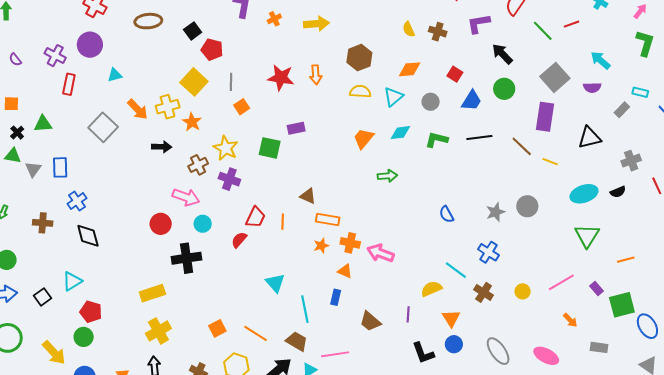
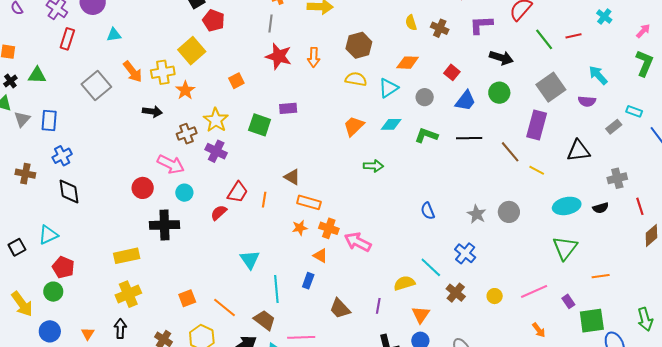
black arrow: (502, 54) -> (501, 58), turned 145
gray line: (231, 82) -> (270, 23), moved
gray star: (495, 212) -> (477, 214), turned -30

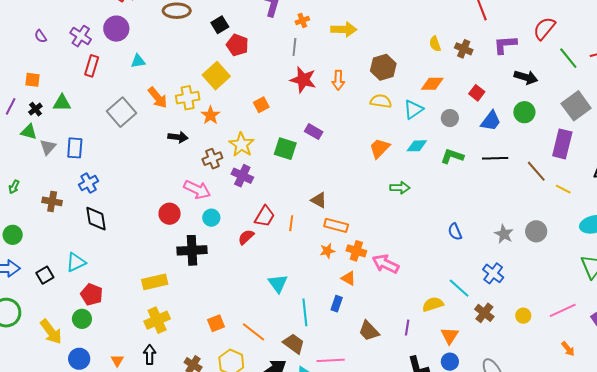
purple rectangle: (288, 108) -> (314, 132), turned 36

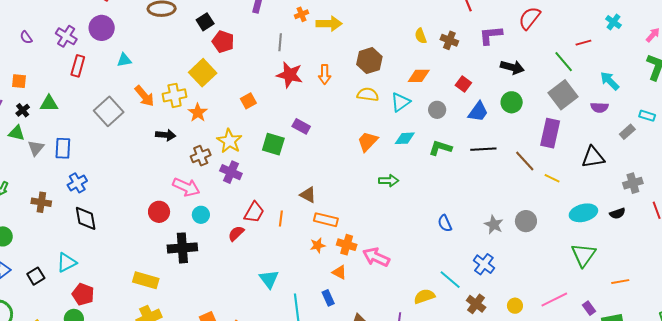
orange cross: (302, 20) -> (301, 14), moved
green line: (568, 58) -> (564, 62), moved
yellow rectangle: (155, 282) -> (146, 280), turned 30
blue rectangle: (337, 304) -> (328, 298), turned -42

